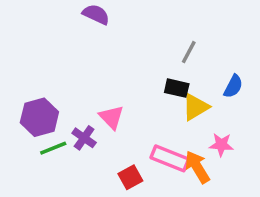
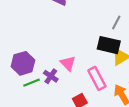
black rectangle: (177, 88) -> (109, 45), size x1.5
pink rectangle: (170, 158) -> (97, 78), moved, turned 40

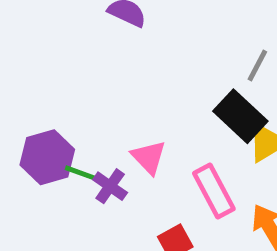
black rectangle: (109, 45) -> (240, 116), turned 30
green line: (32, 83) -> (84, 174), moved, turned 42

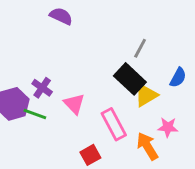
purple cross: (110, 186) -> (42, 88), moved

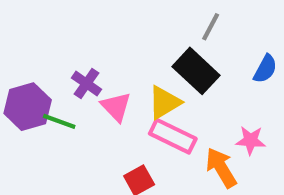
purple cross: (42, 88) -> (87, 84), moved
yellow triangle: (146, 95) -> (164, 102), moved
pink rectangle: (114, 124) -> (173, 136), turned -36

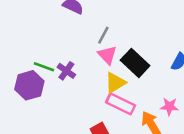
gray line: (211, 27) -> (103, 35), moved
pink triangle: (116, 107) -> (107, 55), moved
green line: (59, 121) -> (44, 67), moved

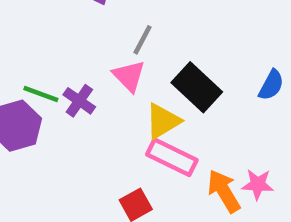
pink triangle: (107, 55) -> (129, 76), moved
pink star: (169, 106) -> (258, 184), moved

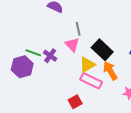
gray line: (143, 40) -> (78, 29), turned -40
orange arrow: (224, 191) -> (110, 71), moved

